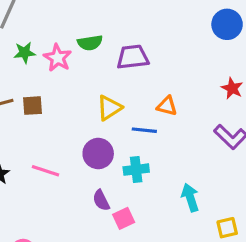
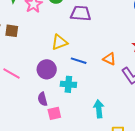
orange triangle: (167, 106) -> (109, 59), moved

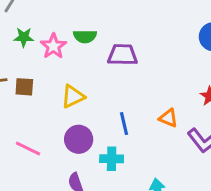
yellow triangle: (59, 42) -> (73, 96), moved
blue line: (79, 61) -> (124, 124), turned 63

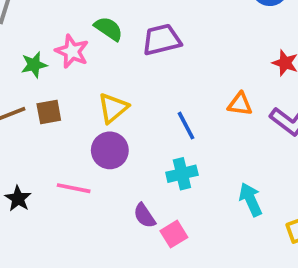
green semicircle: (85, 36) -> (109, 29), turned -130
green star: (24, 37) -> (34, 65), moved
purple circle: (79, 139) -> (110, 150), moved

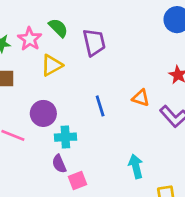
purple trapezoid: (162, 40) -> (94, 42), turned 80
yellow triangle: (113, 108) -> (52, 65), moved
cyan cross: (182, 174) -> (65, 137), moved

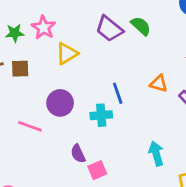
green semicircle: (58, 28) -> (141, 26), moved
purple trapezoid: (94, 42) -> (109, 29), turned 144
cyan cross: (65, 137) -> (101, 115), moved

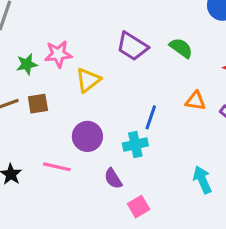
green semicircle: (141, 26) -> (181, 48), moved
pink star: (43, 28) -> (58, 54), turned -30
blue line: (118, 93) -> (151, 117), turned 45
purple semicircle: (78, 154) -> (113, 179), moved

